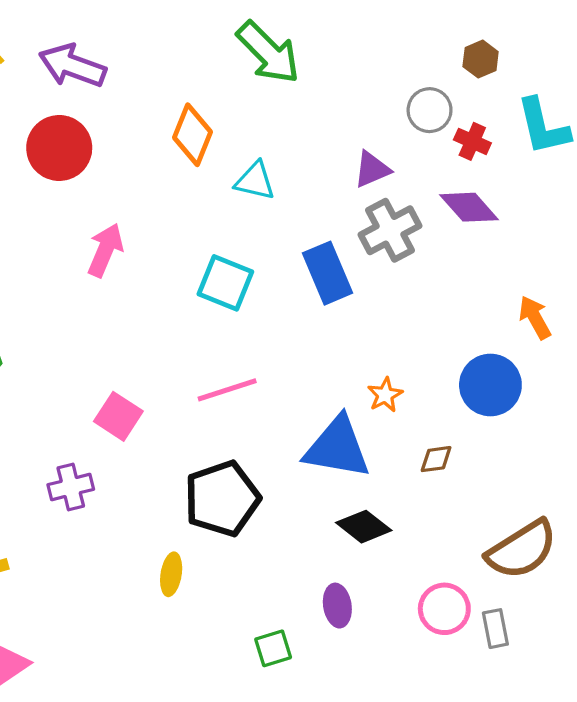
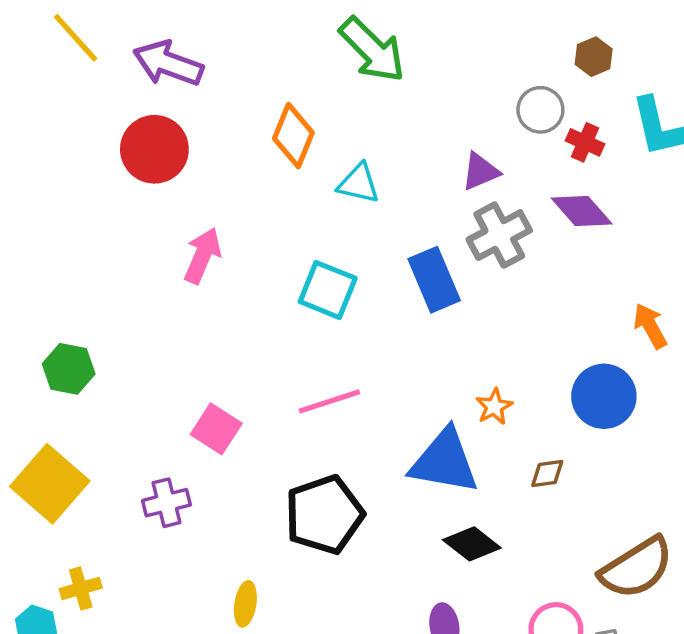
yellow ellipse: (171, 574) -> (245, 604), moved

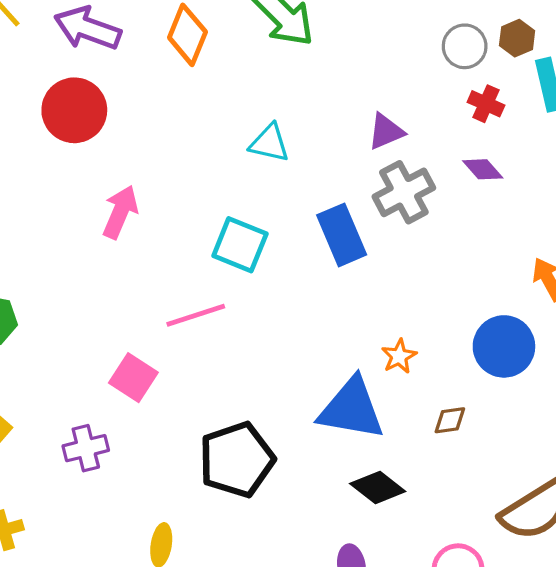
brown hexagon: (594, 57) -> (517, 38), moved
gray circle: (540, 110) -> (465, 46), moved
orange diamond: (293, 136) -> (187, 35), moved
purple diamond: (582, 211) -> (483, 169), size x0.7
pink line: (329, 401) -> (196, 315), moved

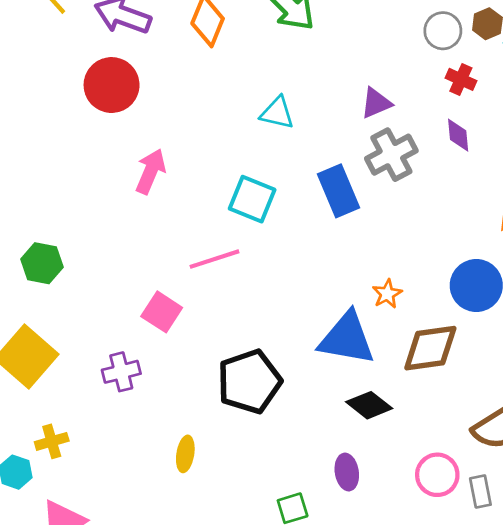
purple diamond: (483, 169) -> (458, 135), turned 36
brown diamond: (450, 420) -> (430, 348), size x2.0

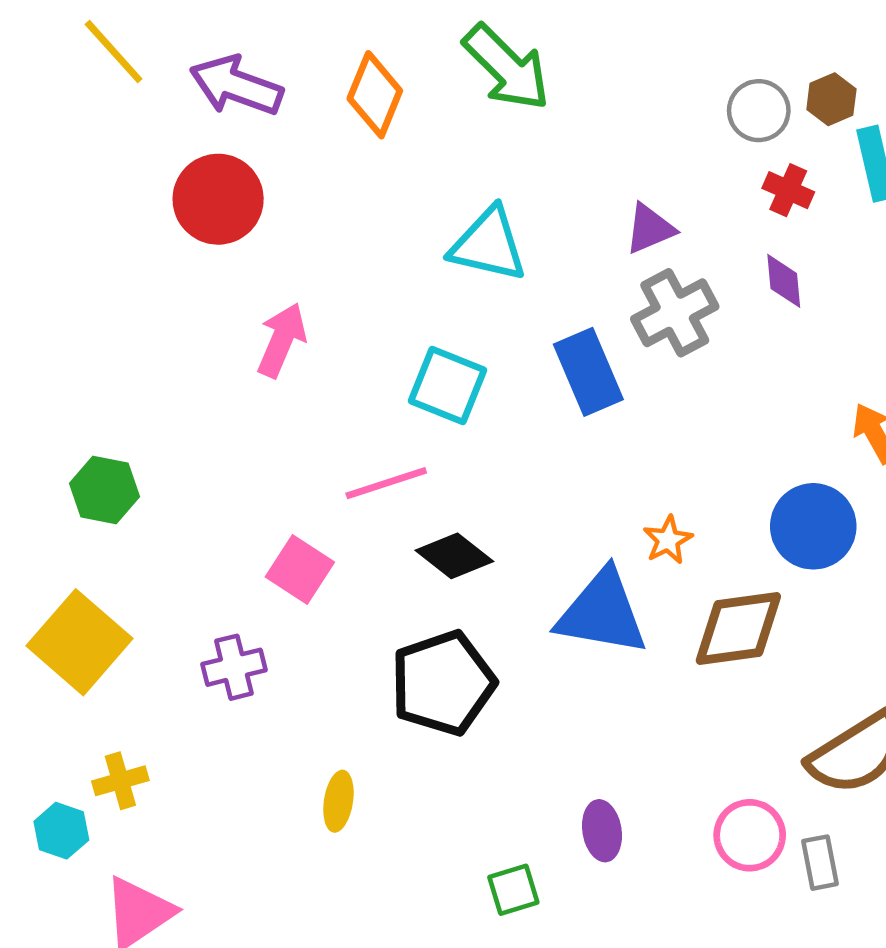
cyan triangle: (277, 113) -> (488, 245), size x1.4
black diamond: (369, 405) -> (454, 556), moved

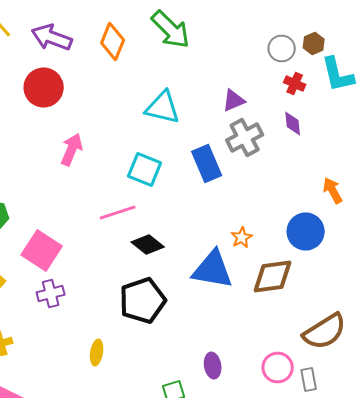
pink square: (300, 569) -> (42, 250), moved, size x1.4

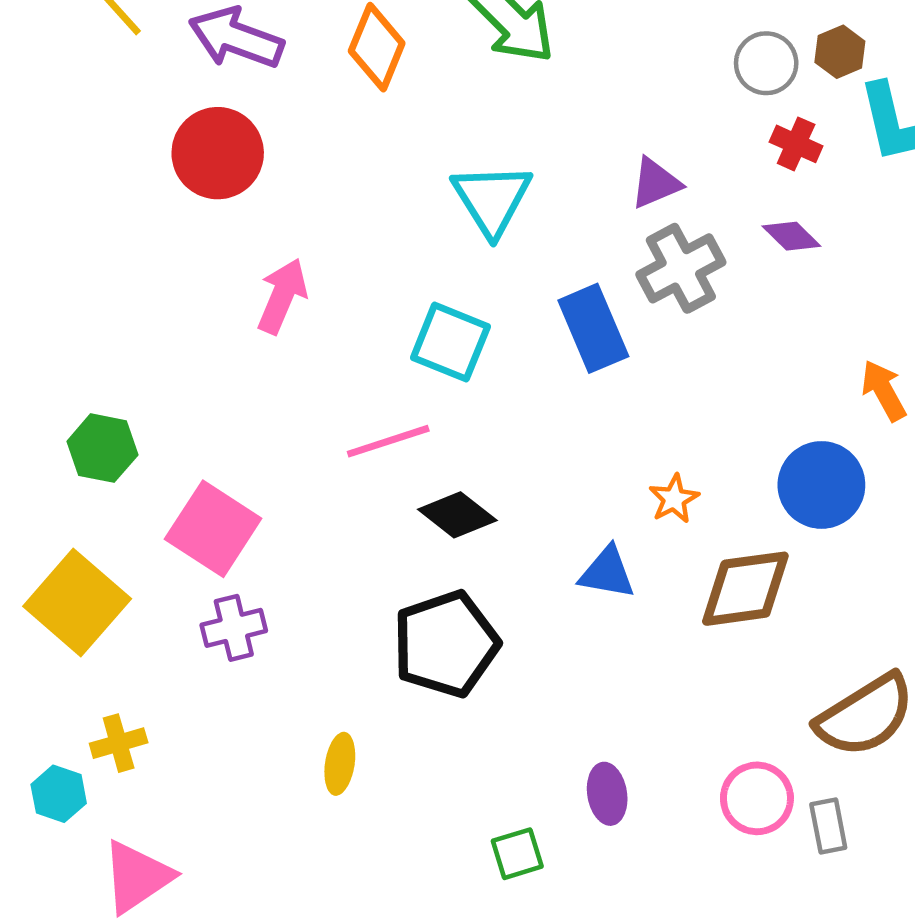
cyan triangle: (163, 108) -> (492, 199), turned 45
purple diamond: (293, 124) -> (791, 236), turned -40
blue triangle: (213, 270) -> (607, 573), size x0.6

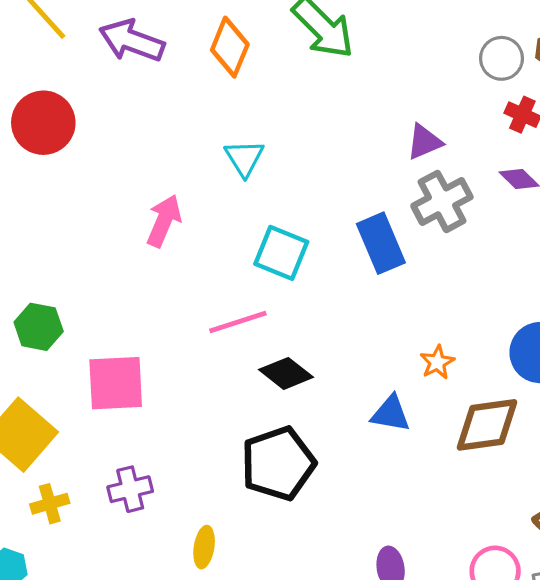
red circle: (218, 153) -> (43, 123), moved
cyan triangle: (492, 199) -> (244, 158), moved, size x0.7
pink square: (213, 529) -> (116, 383), turned -36
purple cross: (234, 628) -> (130, 489), moved
yellow cross: (119, 743) -> (50, 504), moved

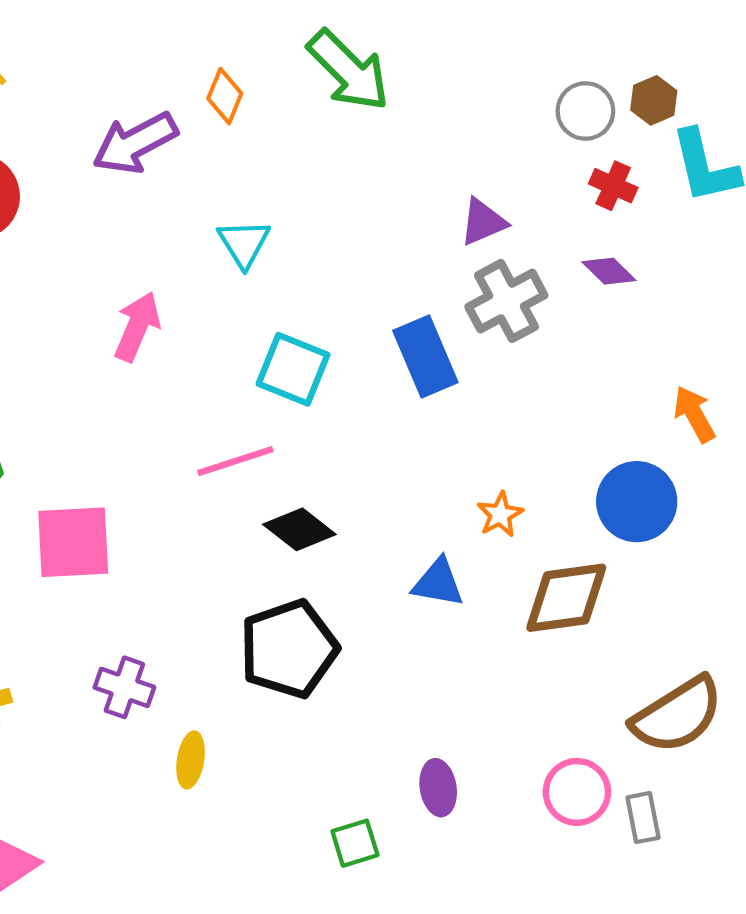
purple arrow: (132, 41) -> (135, 143), moved, turned -48
orange diamond: (230, 47) -> (225, 96), size x0.7
purple cross: (130, 489) -> (124, 687), moved, turned 33

